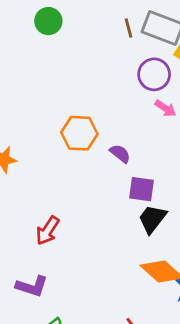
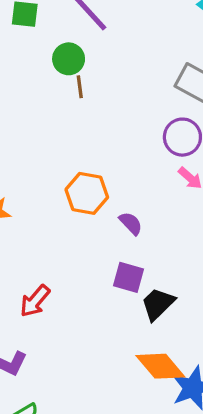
brown line: (128, 28) -> (80, 87), moved
purple square: (141, 189) -> (129, 277), moved

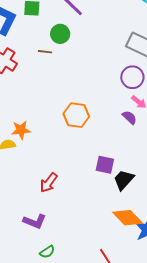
brown line: (80, 87) -> (45, 52), moved, turned -72
purple semicircle: (131, 223) -> (129, 117), moved

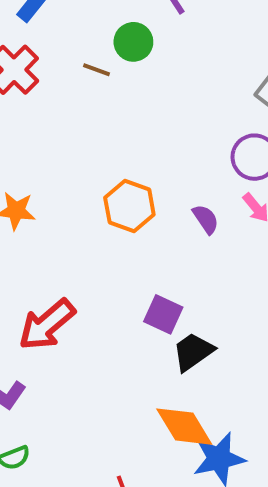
purple semicircle: (129, 117) -> (206, 219), moved
red arrow: (49, 183) -> (47, 325), size x1.4

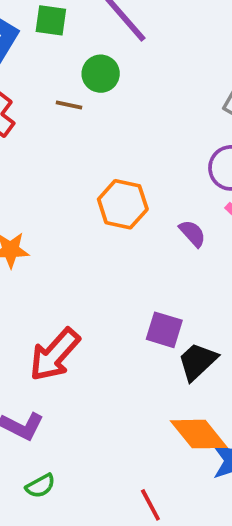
orange hexagon: (129, 206) -> (123, 204), moved

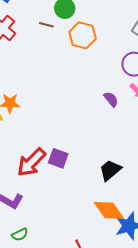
orange hexagon: (123, 204) -> (83, 35), moved
purple square: (164, 330) -> (58, 158), moved

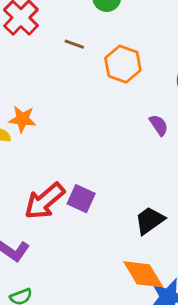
brown line: (46, 25) -> (74, 44), moved
orange hexagon: (83, 35) -> (123, 64), moved

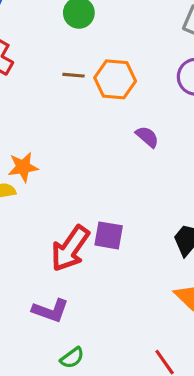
brown line: (74, 44) -> (73, 75), moved
purple semicircle: (159, 125) -> (147, 137), moved

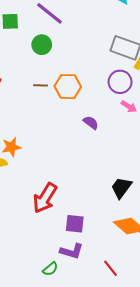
purple square: (109, 235) -> (75, 224), moved
purple L-shape: (50, 311) -> (72, 251), moved

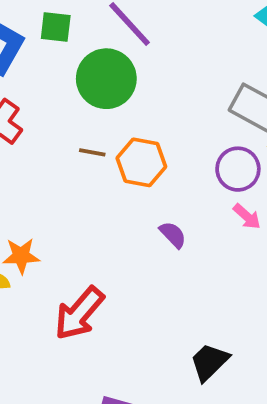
green circle: (42, 45) -> (106, 79), size x1.6
red arrow: (45, 198) -> (79, 313), moved

